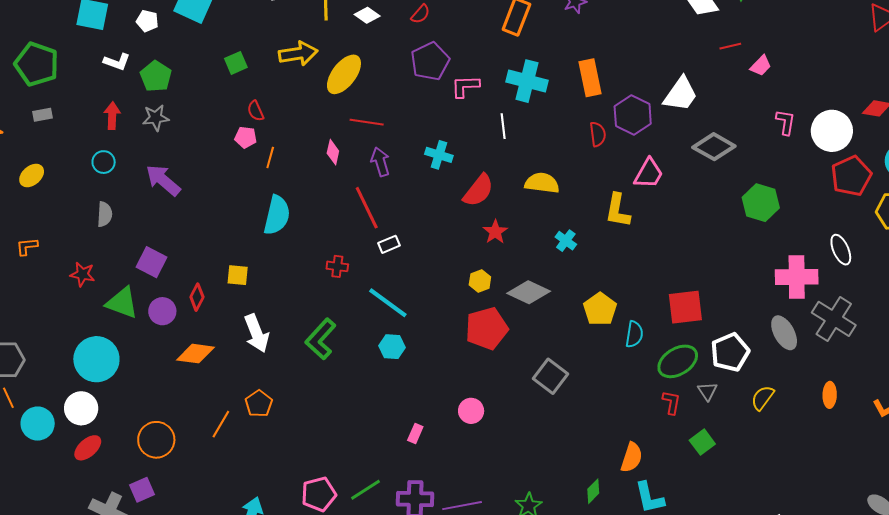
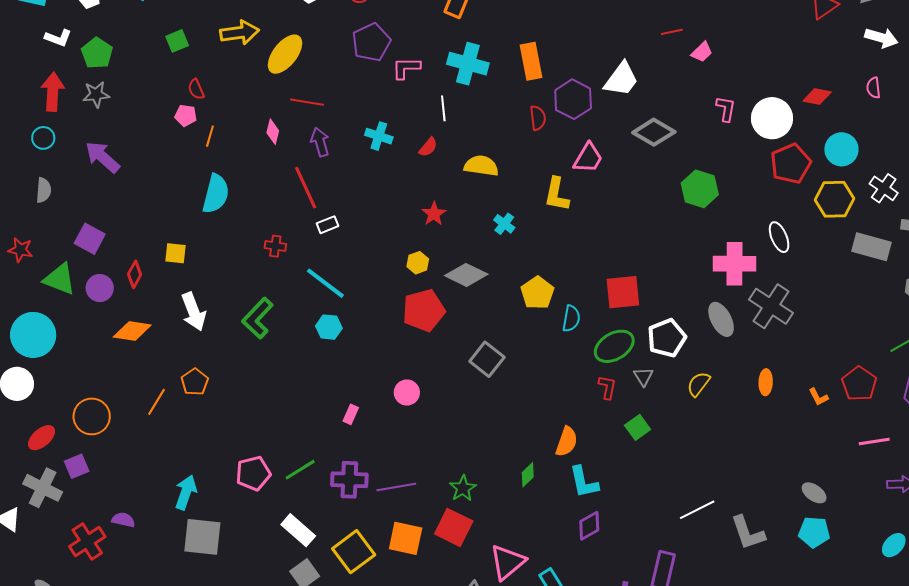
red arrow: (112, 116) -> (53, 92), size x1.4
red semicircle: (478, 190) -> (428, 147), moved, size x0.6
red ellipse: (88, 448) -> (42, 438), moved

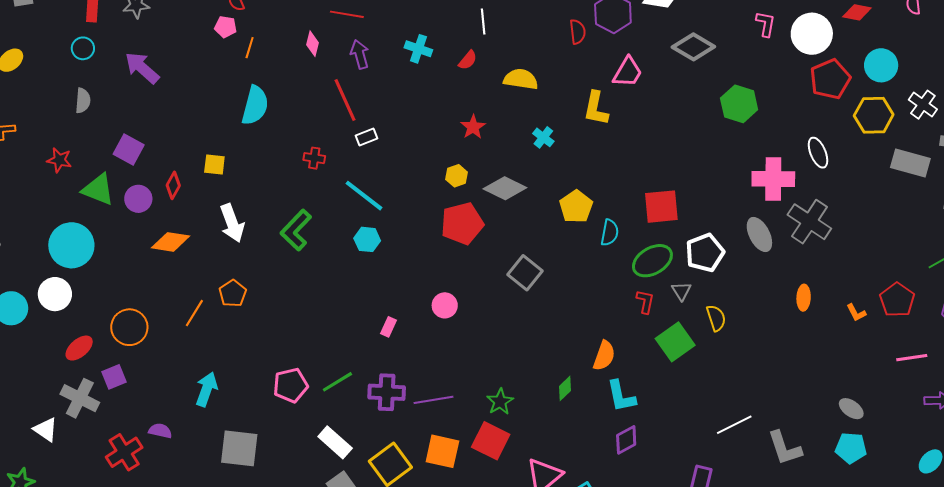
yellow semicircle: (698, 384) -> (716, 318), moved, turned 124
green square: (638, 427) -> (675, 342), size x1.5
cyan arrow: (186, 492) -> (207, 389), moved

